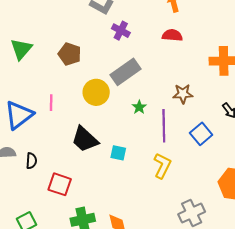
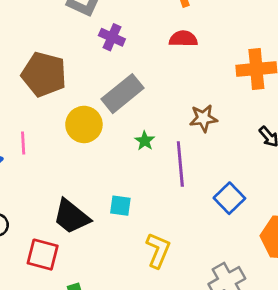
brown pentagon: (70, 54) -> (44, 74), size x1.4
blue square: (201, 134) -> (229, 198), moved
black trapezoid: (85, 139) -> (71, 217), moved
yellow L-shape: (162, 166) -> (158, 250), moved

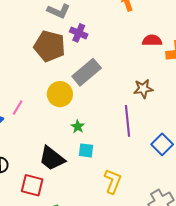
red semicircle: (183, 39) -> (152, 40), moved
brown pentagon: (44, 74) -> (50, 46), moved
green star: (145, 141) -> (78, 127), moved
pink line: (23, 143) -> (18, 108), turned 35

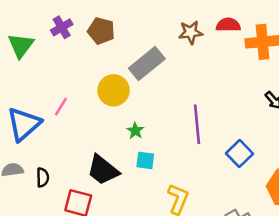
purple cross: (79, 33) -> (62, 27), moved, turned 36
brown pentagon: (50, 46) -> (101, 31), size x0.7
brown star: (143, 89) -> (191, 32), moved

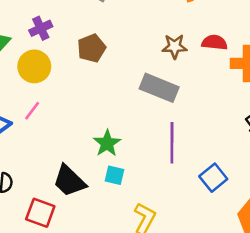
brown pentagon: (101, 31) -> (91, 48), moved, turned 30
gray rectangle: (147, 63) -> (159, 88), moved, turned 56
yellow circle: (114, 90) -> (34, 66), moved
green star: (135, 131) -> (107, 143), size x1.5

